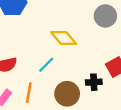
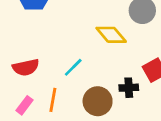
yellow diamond: (64, 38) -> (111, 35), moved

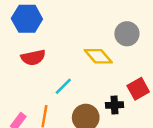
red semicircle: (26, 67) -> (33, 58), moved

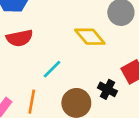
black cross: (114, 105) -> (107, 89), turned 30

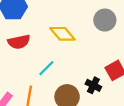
yellow diamond: (90, 37) -> (62, 34), moved

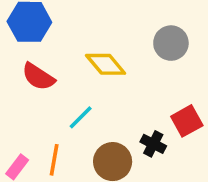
red semicircle: (19, 42) -> (38, 77), turned 45

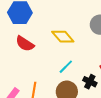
cyan line: (81, 117) -> (66, 67), moved

